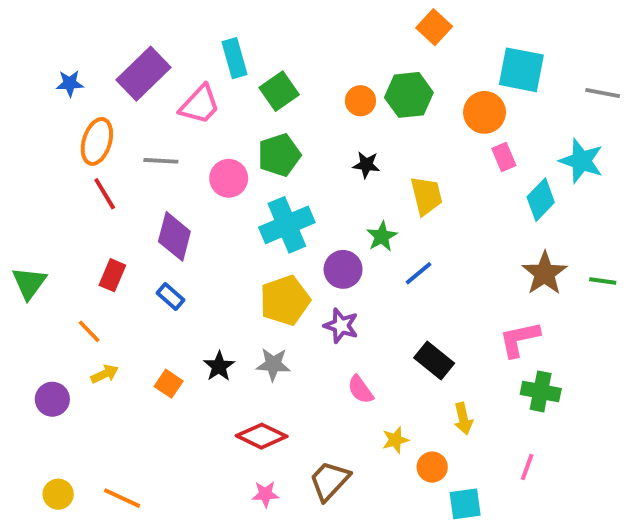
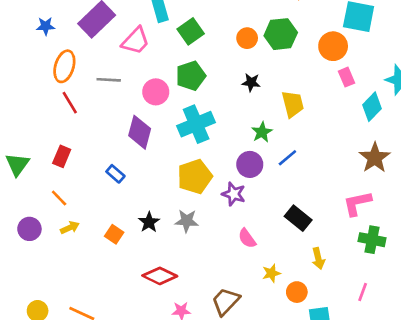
purple diamond: (174, 236) -> (140, 132), moved
purple circle: (343, 269) -> (250, 164), moved
red rectangle: (112, 275) -> (62, 156), moved
purple circle: (52, 399) -> (29, 229), moved
red diamond: (262, 436) -> (160, 276), moved

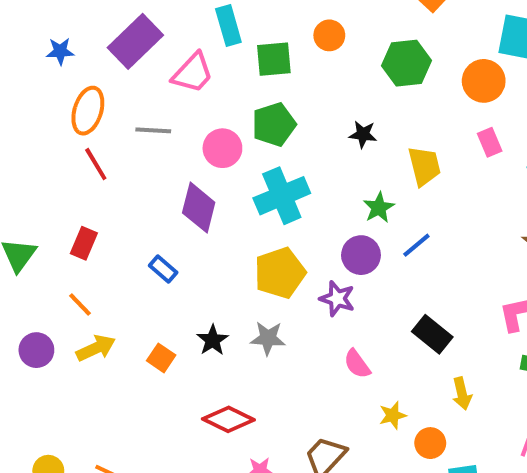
green square: (191, 31) -> (274, 59), turned 30
orange circle: (247, 38) -> (329, 35), moved
pink rectangle: (347, 77) -> (490, 142), moved
yellow arrow: (70, 228) -> (96, 348), size x1.4

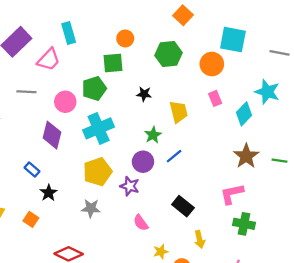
green square: (274, 59) -> (113, 63), moved
black star: (213, 340) -> (49, 193), moved

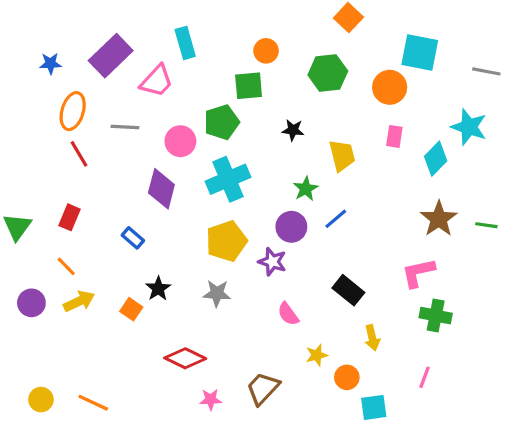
pink rectangle: (215, 98) -> (394, 136), turned 32
black star: (49, 193) -> (158, 289), moved

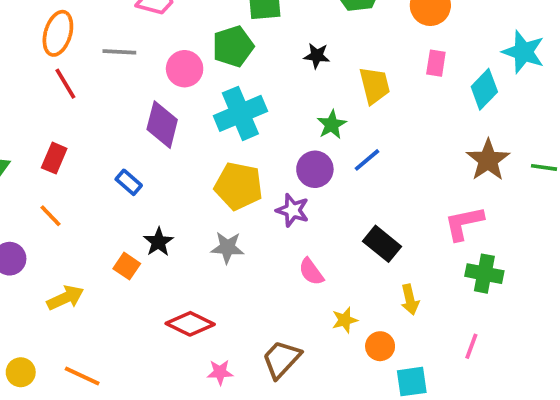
yellow pentagon: (226, 241) -> (239, 186), turned 30
yellow arrow: (79, 301) -> (65, 298), moved

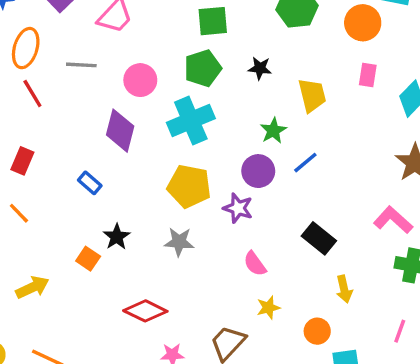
green pentagon: (233, 46) -> (203, 68), moved
pink L-shape: (464, 223) -> (393, 220), turned 54
yellow star: (345, 320) -> (268, 308), moved

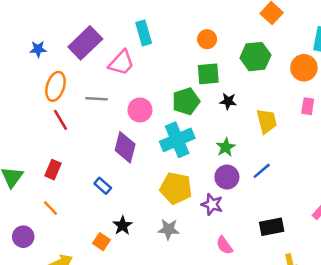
green square: (213, 21) -> (208, 74), moved
green star: (273, 131) -> (226, 147), moved
black rectangle: (319, 238) -> (272, 227), turned -50

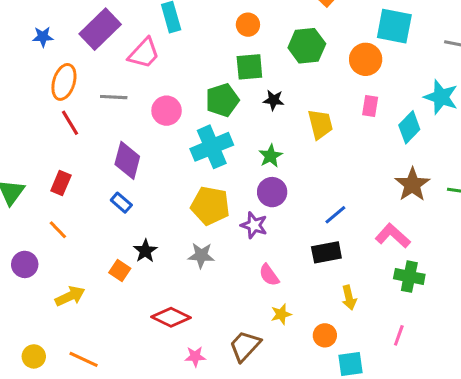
purple diamond: (125, 147) -> (127, 160), moved
blue line: (262, 171) -> (335, 215), moved

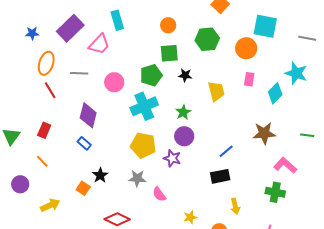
brown star: (412, 185) -> (264, 133), moved, turned 30
pink L-shape: (393, 236) -> (285, 165), moved
pink semicircle: (269, 275) -> (159, 194), moved

